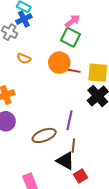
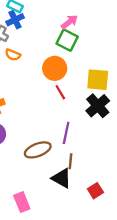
orange semicircle: (24, 58) -> (13, 55), moved
red line: (73, 71) -> (60, 92), moved, turned 48
red square: (81, 176) -> (95, 191), moved

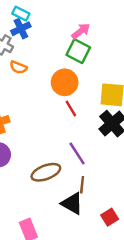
purple line: (66, 133) -> (77, 154), turned -45

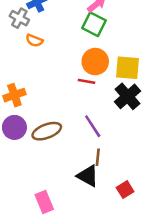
orange circle: (65, 82) -> (95, 62), moved
red line: (71, 109) -> (87, 81), turned -49
brown ellipse: (46, 172) -> (47, 131), moved

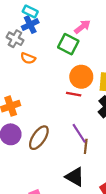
green square: (94, 24) -> (68, 44), moved
brown ellipse: (47, 131) -> (39, 138), turned -35
brown line: (98, 157) -> (86, 146), moved

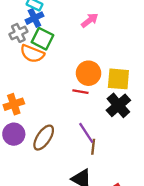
gray cross: (15, 39) -> (18, 33), turned 35
green square: (68, 44) -> (43, 39), moved
orange semicircle: (28, 58) -> (32, 54), size x1.5

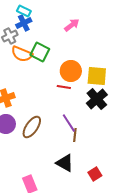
green square: (43, 39) -> (40, 52), moved

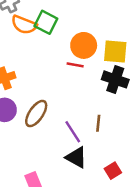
black cross: (97, 99) -> (115, 79), turned -30
purple line: (69, 123) -> (73, 132), moved
brown line: (75, 135) -> (98, 123), moved

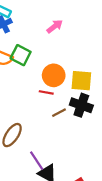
brown line: (98, 123) -> (59, 113), moved, turned 56
purple line: (73, 132) -> (37, 161), moved

